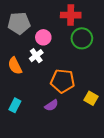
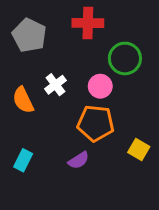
red cross: (71, 15) -> (88, 23), moved
gray pentagon: (19, 23) -> (29, 35), turned 30
pink circle: (43, 37) -> (100, 86), moved

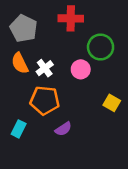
orange semicircle: (23, 100) -> (20, 63), moved
orange pentagon: (96, 123) -> (45, 100), moved
yellow square: (139, 149) -> (112, 103), moved

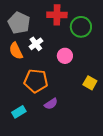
green circle: (101, 47) -> (81, 27), moved
white cross: (45, 68) -> (36, 44), moved
cyan rectangle: (19, 129) -> (19, 112), moved, turned 32

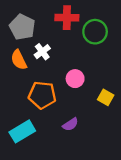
pink circle: (65, 56) -> (75, 79), moved
purple semicircle: (51, 104) -> (70, 124), moved
cyan rectangle: (19, 112) -> (22, 131), size x1.5

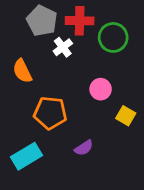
gray pentagon: (22, 27) -> (42, 21), moved
white cross: (42, 52) -> (63, 47), moved
pink circle: (75, 79) -> (101, 89), moved

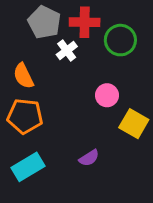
orange pentagon: (50, 113) -> (25, 116), moved
yellow square: (126, 116) -> (134, 124), size x1.4

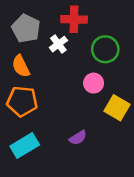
gray pentagon: (44, 22) -> (26, 28), moved
green circle: (120, 40) -> (105, 49), moved

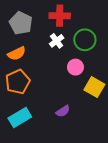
white cross: (58, 44) -> (57, 41), moved
orange semicircle: (21, 66) -> (17, 53), turned -90
orange pentagon: (22, 101) -> (18, 82), turned -30

